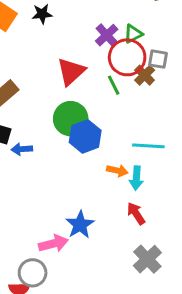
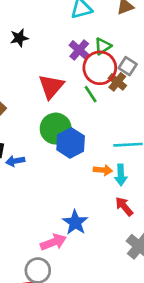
gray square: (158, 59) -> (128, 66), turned 30

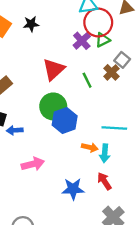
red circle: (100, 68) -> (98, 22), moved
blue star: (75, 222) -> (73, 189), moved, turned 30
pink arrow: (53, 242) -> (33, 164), moved

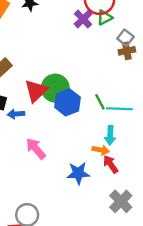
red triangle: (54, 69) -> (36, 91), moved
brown cross: (112, 72) -> (127, 51), moved, turned 35
green line: (87, 80) -> (100, 102), moved
orange arrow: (90, 147) -> (101, 150), moved
pink arrow: (33, 164) -> (36, 149), turned -115

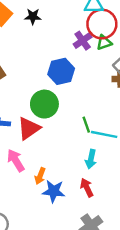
red triangle: (36, 91) -> (29, 128), moved
blue hexagon: (67, 102) -> (61, 71), moved
orange arrow: (101, 150) -> (40, 176), moved, turned 91

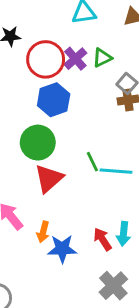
red circle: (102, 24) -> (46, 59), moved
red triangle: (29, 128) -> (49, 179), moved
cyan arrow: (91, 159) -> (123, 234), moved

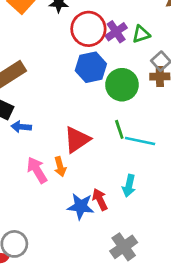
green circle: (38, 143) -> (122, 85), moved
orange arrow: (43, 232) -> (60, 167), moved, turned -36
cyan arrow: (123, 234) -> (129, 186), moved
red arrow: (103, 239) -> (100, 200), moved

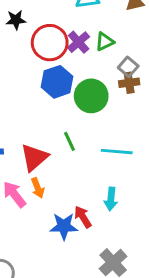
green line: (119, 129) -> (69, 141), moved
red triangle: (77, 140) -> (34, 158), moved

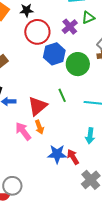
green triangle: (105, 42) -> (88, 18), moved
red circle: (50, 43) -> (37, 32), moved
red arrow: (83, 217) -> (73, 157), moved

